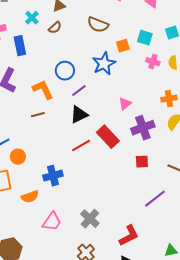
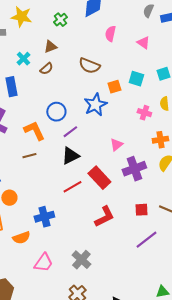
pink cross: (153, 62) -> (144, 113), moved
red square: (142, 162) -> (141, 210), moved
red L-shape: (129, 236) -> (104, 217), moved

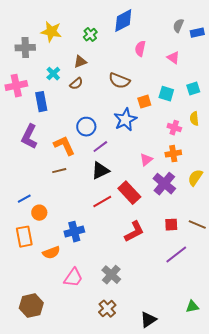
orange cross: (160, 140) -> (173, 154), moved
purple cross: (134, 169) -> (164, 184), turned -30

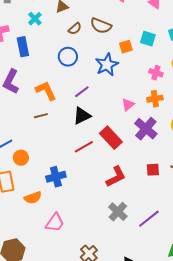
brown semicircle: (76, 84) -> (75, 29), moved
blue circle: (86, 127) -> (68, 57), moved
purple line: (176, 255) -> (149, 219), moved
gray cross: (111, 275) -> (118, 212), moved

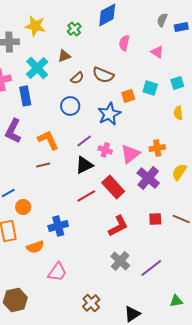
cyan cross: (35, 19) -> (37, 68), size x1.6
pink cross: (156, 73) -> (105, 150), moved
pink triangle: (128, 105) -> (130, 154), size x1.5

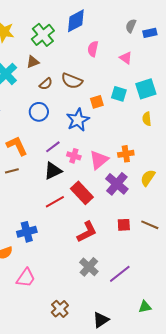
green cross: (74, 29) -> (43, 35), size x1.6
cyan square: (177, 83) -> (146, 89), size x1.5

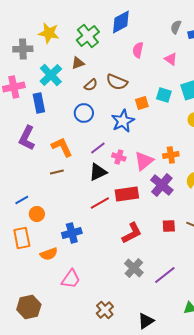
red rectangle: (82, 193) -> (127, 194), turned -55

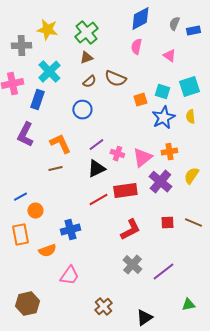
blue diamond: (121, 22) -> (140, 19), moved
brown triangle: (78, 63) -> (86, 58), moved
blue rectangle: (39, 103) -> (37, 100), turned 30
blue star: (123, 121) -> (163, 118), moved

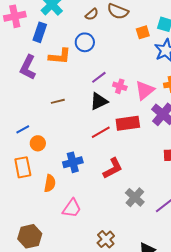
orange L-shape: (60, 144) -> (60, 56), moved, turned 120
red L-shape: (130, 230) -> (113, 168), moved
orange semicircle: (47, 251) -> (50, 183), turned -60

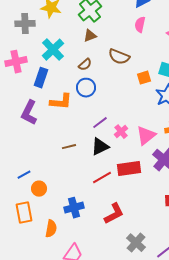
brown semicircle: (92, 14) -> (85, 65), moved
pink cross: (120, 86) -> (121, 132), turned 32
brown line: (58, 101) -> (69, 147), moved

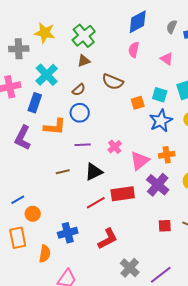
purple line: (100, 123) -> (83, 145), moved, turned 35
pink cross: (121, 132) -> (115, 147), moved

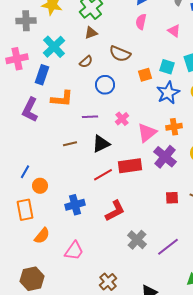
blue circle: (80, 113) -> (105, 85), moved
blue line: (18, 200) -> (25, 172), turned -32
orange semicircle: (45, 254) -> (42, 236), moved, turned 30

